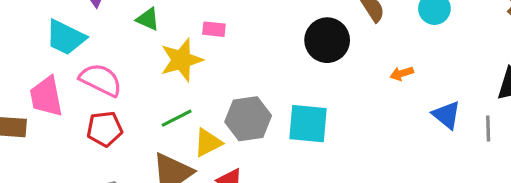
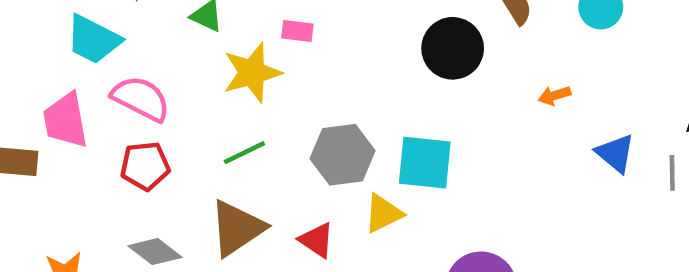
yellow triangle: (208, 143) -> (383, 213), moved

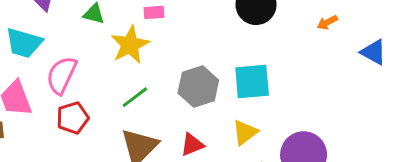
pink semicircle: (141, 99) -> (62, 75), turned -81
yellow triangle: (383, 213) -> (245, 132), moved
red triangle: (317, 240) -> (192, 145), turned -45

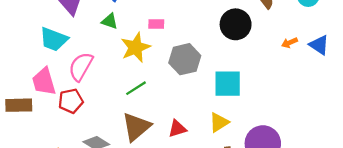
blue triangle: (374, 52) -> (319, 45), moved
gray hexagon: (198, 87) -> (185, 59), moved
red pentagon: (73, 118) -> (71, 101), moved

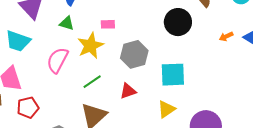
pink semicircle: (81, 67) -> (57, 60), moved
red pentagon: (71, 101) -> (28, 108), moved
red triangle: (177, 129) -> (128, 91), moved

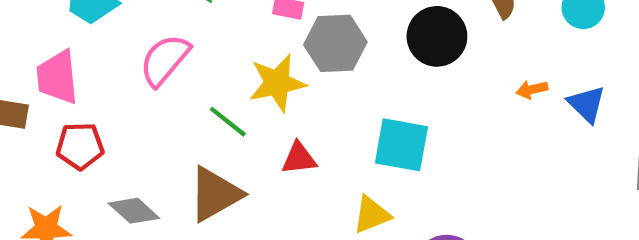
yellow star: (90, 46) -> (277, 83), moved
gray hexagon: (134, 54) -> (335, 43), moved
green line: (92, 82) -> (228, 122), turned 60

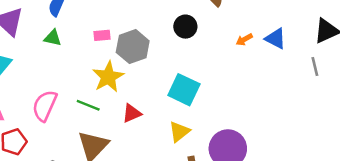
black circle: (437, 36) -> (185, 27), size x0.7
pink semicircle: (165, 60) -> (45, 106), moved
cyan square: (401, 145) -> (184, 90), turned 32

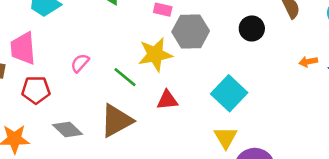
pink semicircle: (45, 106) -> (80, 63), size x0.6
yellow triangle: (179, 132) -> (226, 137), moved, turned -40

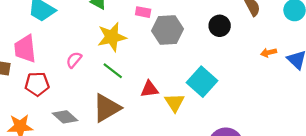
yellow star: (155, 55) -> (112, 37), moved
yellow triangle: (226, 137) -> (175, 103), moved

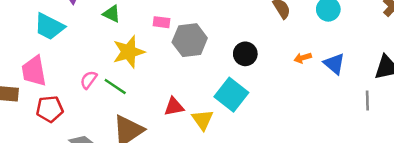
black circle: (220, 26) -> (245, 54), moved
green line: (113, 71) -> (115, 87), moved

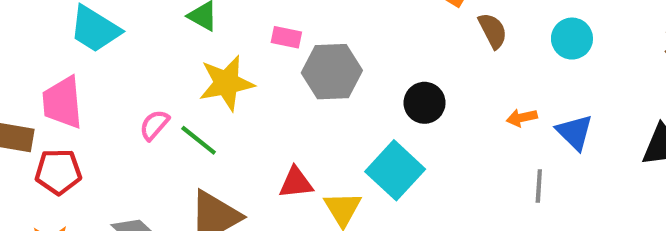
gray line: (367, 100) -> (539, 186), moved
red pentagon: (50, 109) -> (58, 172), moved

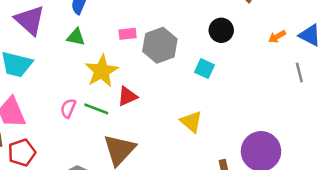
black circle: (425, 103) -> (221, 30), moved
cyan square: (395, 170) -> (204, 69), moved, size x0.6
red triangle: (296, 183) -> (127, 96), moved

